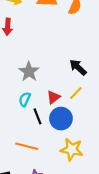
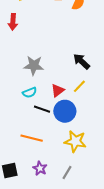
gray star: (29, 72) -> (34, 65), turned -30
cyan semicircle: (25, 99) -> (30, 93), turned -136
black line: (37, 116) -> (42, 109), turned -49

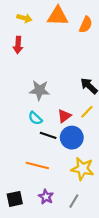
cyan semicircle: (30, 93) -> (35, 118), turned 64

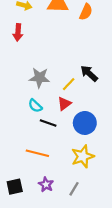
yellow line: (87, 112) -> (69, 84), moved
blue circle: (72, 138) -> (85, 123), moved
yellow star: (83, 169) -> (83, 156), turned -30

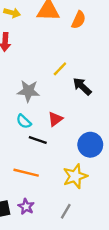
yellow line: (69, 84) -> (60, 69), moved
blue circle: (85, 123) -> (90, 145), moved
purple star: (46, 184) -> (26, 207), moved

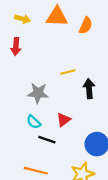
yellow line: (60, 69) -> (68, 72), turned 32
black arrow: (82, 86) -> (89, 89), turned 42

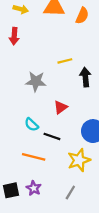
cyan semicircle: (34, 122) -> (31, 125), moved
black line: (47, 140) -> (52, 136), moved

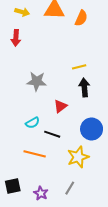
yellow line: (65, 61) -> (79, 67), moved
black arrow: (85, 77) -> (84, 88), moved
cyan semicircle: (31, 125) -> (32, 123), turned -72
purple star: (34, 188) -> (41, 193), moved

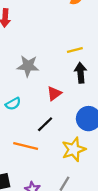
cyan semicircle: (32, 123) -> (13, 104), moved
black line: (52, 134) -> (45, 124), turned -63

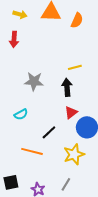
black arrow: (81, 73) -> (67, 87), moved
red triangle: (54, 93) -> (71, 112), moved

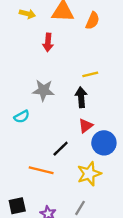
red arrow: (14, 39) -> (48, 42), moved
cyan semicircle: (21, 114) -> (22, 117), moved

